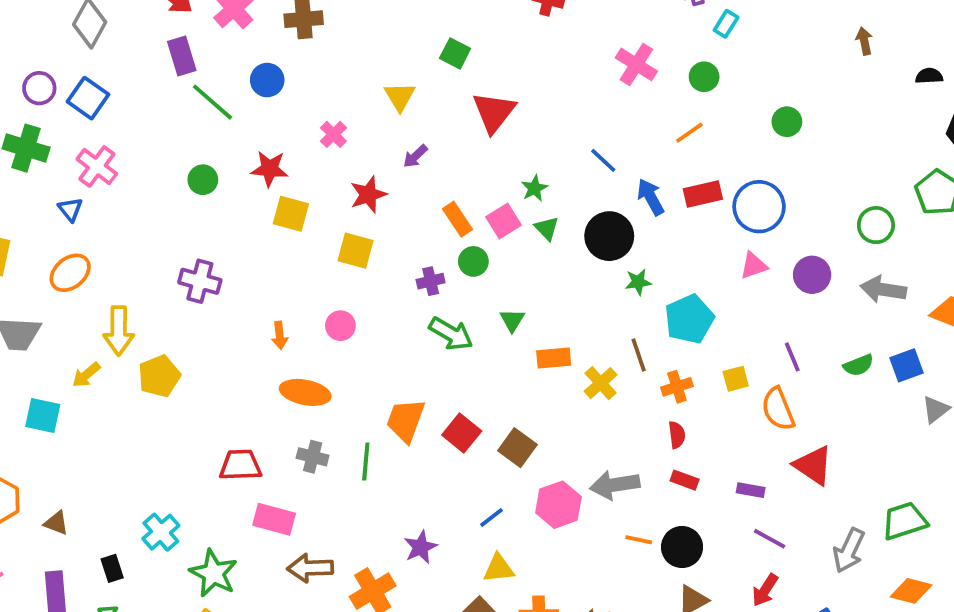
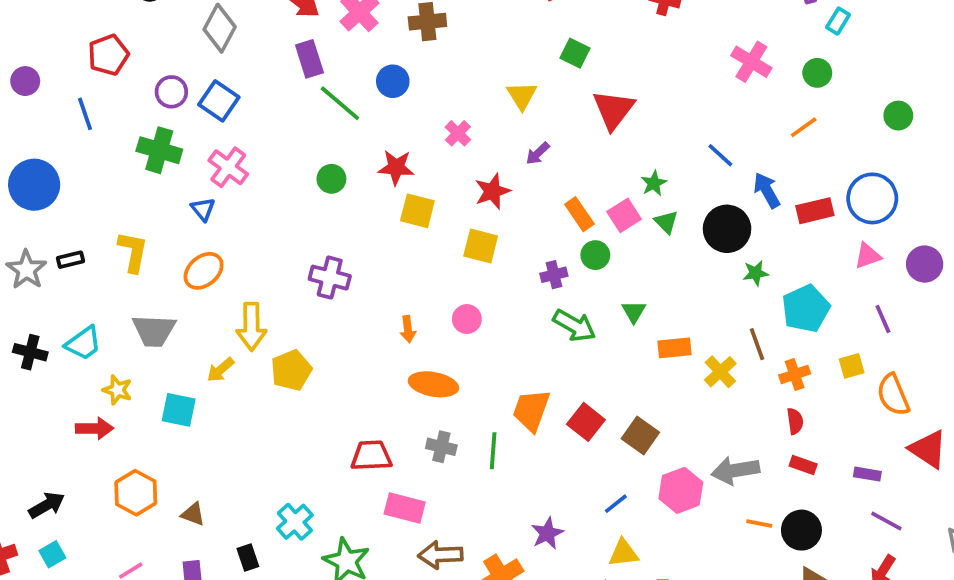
red rectangle: (703, 194) -> (815, 211), moved
purple line: (792, 357) -> (883, 319), moved

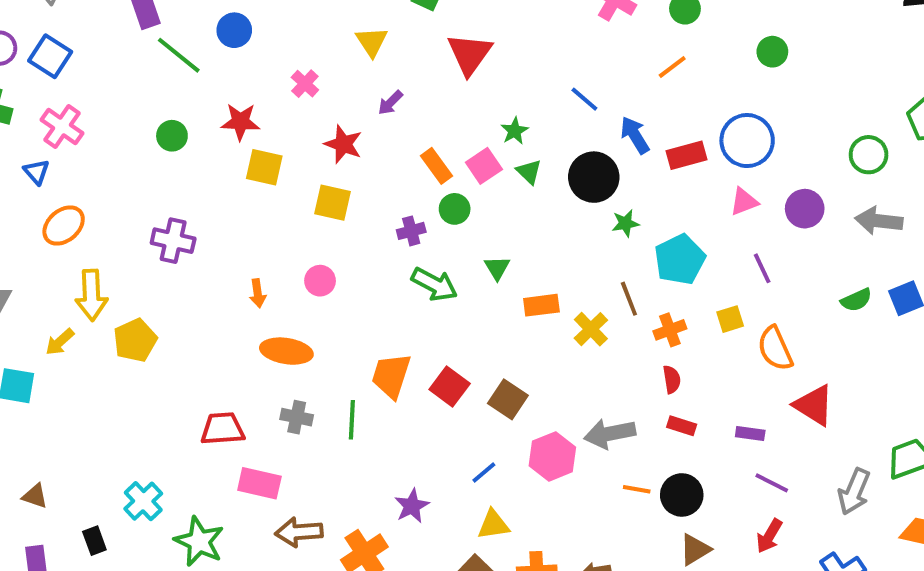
red star: (492, 191) -> (343, 144), turned -30
orange ellipse: (204, 271) -> (64, 226), moved

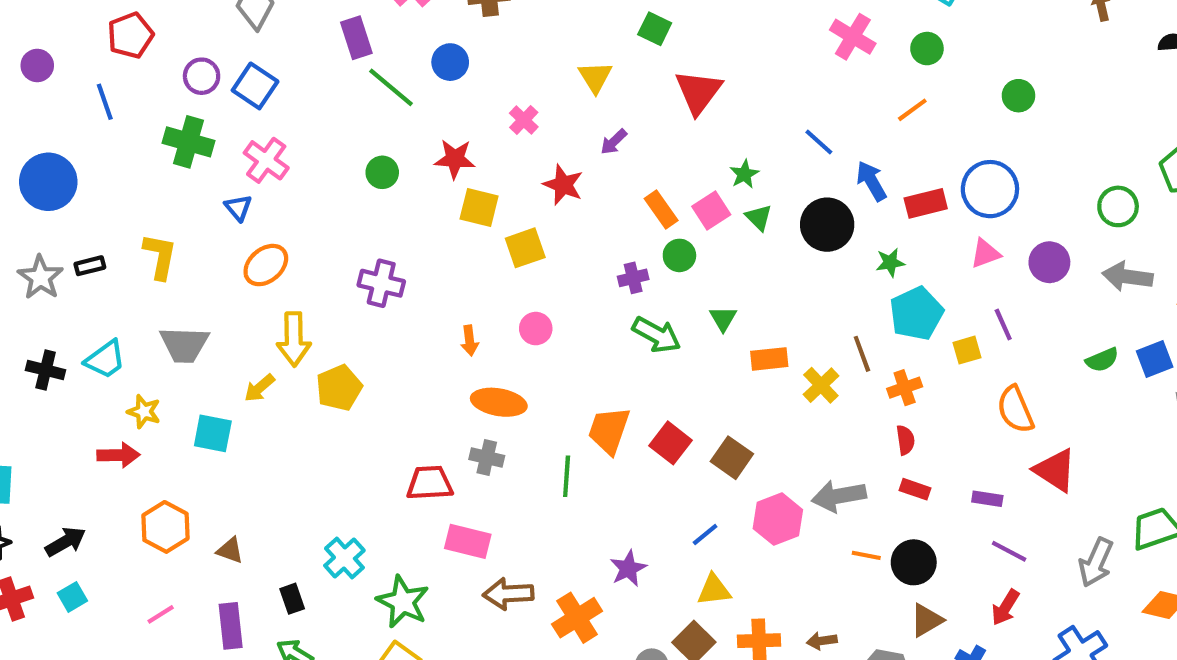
yellow square: (332, 203) -> (525, 248), moved, turned -33
green star: (625, 223) -> (890, 263), moved
yellow square: (730, 319) -> (967, 350), moved
gray cross: (297, 417) -> (487, 458), moved

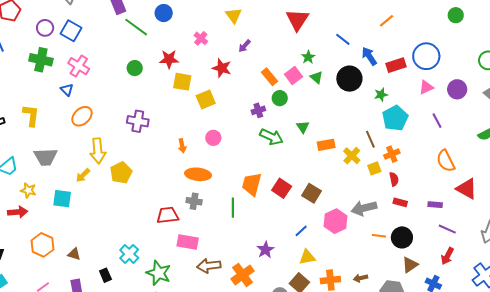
red triangle: (698, 92) -> (297, 20), moved
green circle: (1018, 96) -> (456, 15), moved
yellow square: (967, 350) -> (374, 168), moved

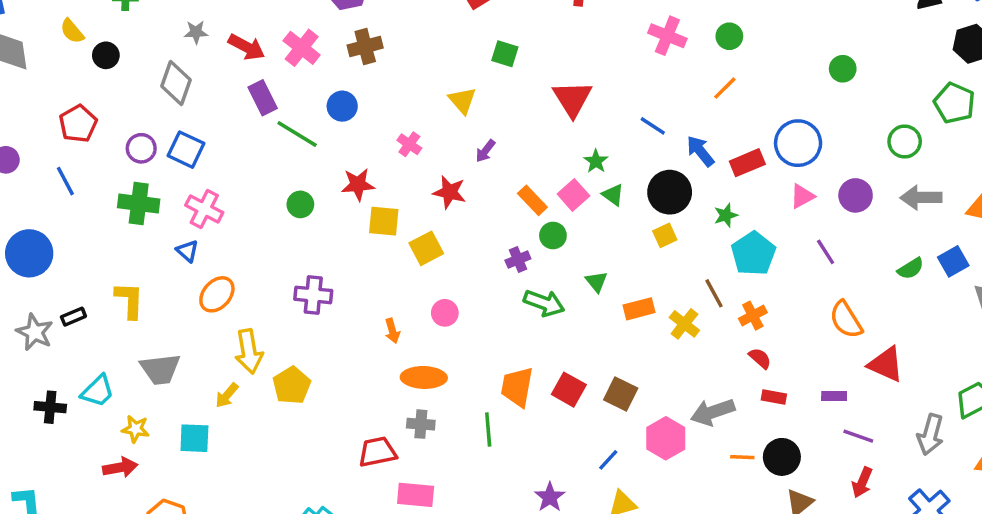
yellow square: (374, 168) -> (665, 235), moved
red semicircle: (394, 179) -> (760, 358), turned -32

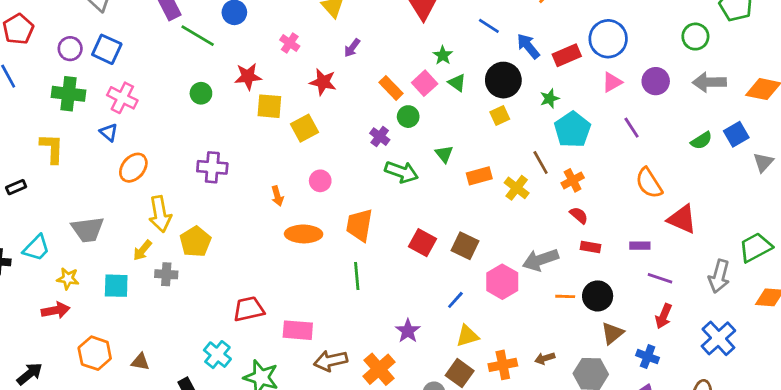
purple cross: (518, 260) -> (380, 137), turned -30
yellow L-shape: (129, 300) -> (52, 148), moved
orange trapezoid: (517, 387) -> (359, 225), moved
gray cross: (421, 424) -> (166, 274), moved
red trapezoid: (377, 452) -> (249, 309), moved

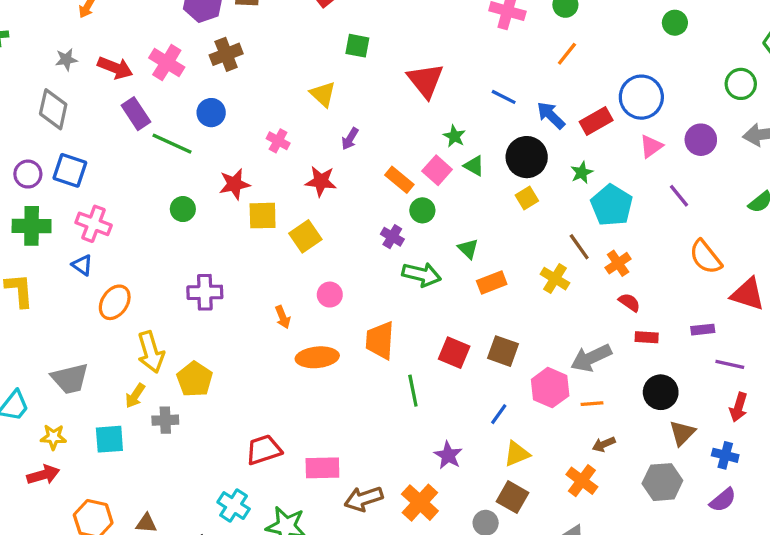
orange rectangle: (479, 176) -> (492, 283), moved
green line: (357, 276) -> (413, 391), moved
orange line: (565, 296) -> (592, 404), moved
brown arrow: (545, 358) -> (604, 444), moved
orange cross: (503, 365) -> (582, 481), moved, turned -36

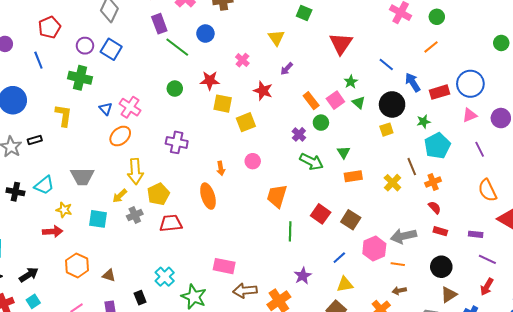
pink cross: (94, 224) -> (130, 107), moved
orange ellipse: (317, 357) -> (208, 196), moved, turned 65
gray cross: (165, 420) -> (135, 215), turned -35
red trapezoid: (264, 450) -> (171, 223), moved

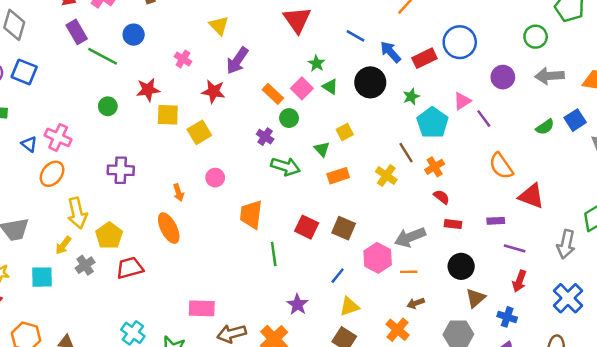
purple arrow: (287, 69) -> (237, 61), size x1.6
pink triangle: (470, 115) -> (462, 101), moved
yellow square: (386, 130) -> (345, 132), moved

